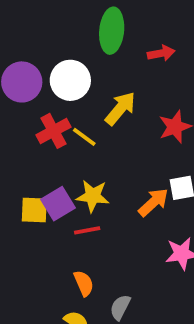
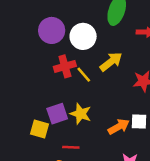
yellow square: (34, 210) -> (40, 129), moved
red line: (87, 230) -> (71, 147), moved

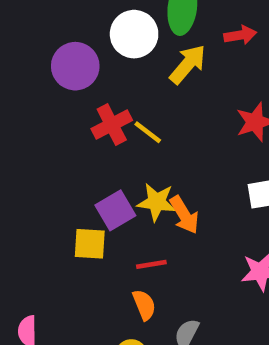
white circle: (83, 36) -> (134, 34), moved
yellow arrow: (111, 62) -> (188, 64), moved
orange arrow: (119, 127) -> (184, 215), moved, turned 100

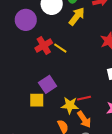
yellow star: (157, 202) -> (70, 105), moved
orange arrow: (184, 215) -> (84, 119), moved
red line: (151, 264) -> (84, 98), moved

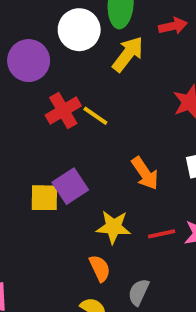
red line: (84, 98) -> (162, 234), moved
yellow square: (37, 100) -> (44, 198), moved
orange arrow: (84, 119) -> (145, 173), moved

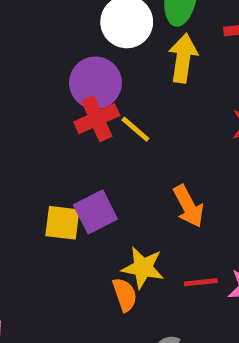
yellow arrow: (128, 54) -> (183, 58), turned -36
purple circle: (29, 61) -> (95, 83), moved
orange semicircle: (100, 268) -> (125, 295), moved

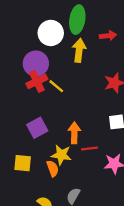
orange arrow: (188, 206) -> (74, 133), moved, turned -150
yellow square: (62, 223) -> (23, 163), moved
red line: (201, 282) -> (90, 149), moved

